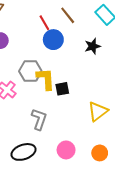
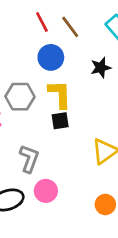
red line: (44, 23) -> (42, 22), moved
yellow L-shape: (46, 79) -> (60, 94), moved
pink circle: (66, 150) -> (46, 191), moved

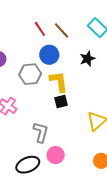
gray hexagon: (20, 97) -> (30, 74), moved

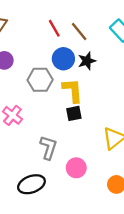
black star: (87, 59) -> (87, 61), moved
pink circle: (56, 155) -> (76, 168), moved

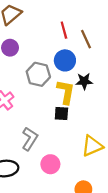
black star: (87, 61) -> (84, 81), moved

